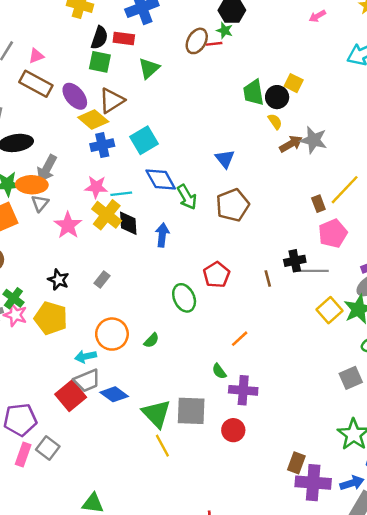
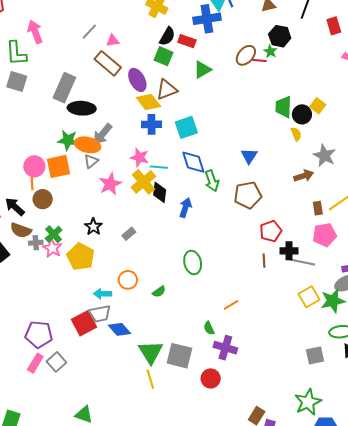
brown arrow: (291, 144) -> (304, 176), moved
red pentagon: (216, 275) -> (271, 231), moved
orange circle: (112, 334) -> (128, 280), size x0.7

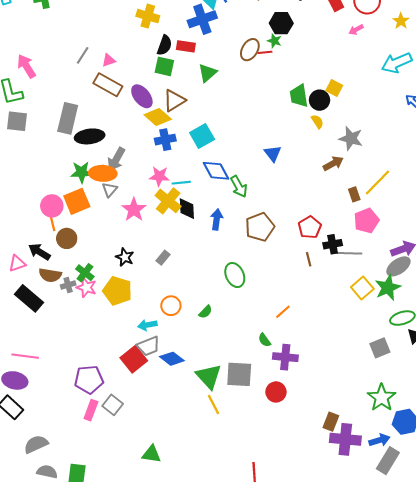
brown pentagon: (248, 195) -> (260, 227), moved

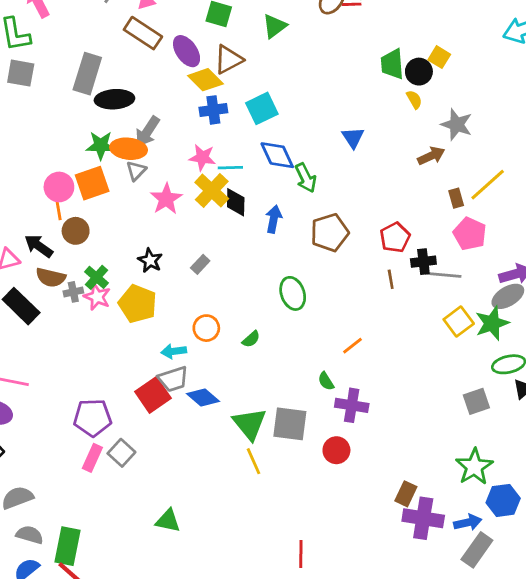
pink pentagon: (366, 221) -> (470, 234), turned -30

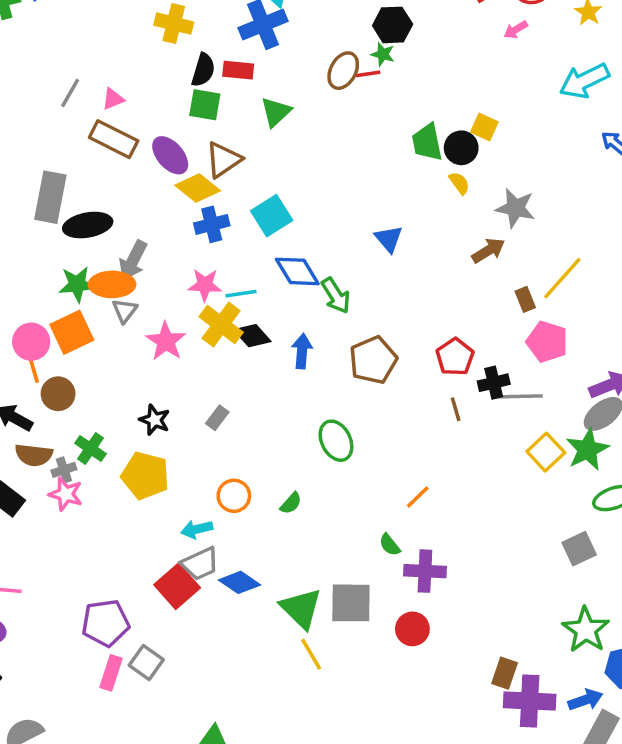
black diamond: (236, 202) -> (252, 336), turned -36
pink star: (97, 297) -> (66, 494), moved

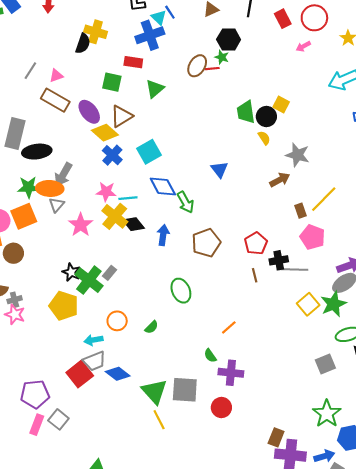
black semicircle: (203, 70) -> (83, 44), moved
blue cross: (212, 224) -> (112, 155), turned -36
green cross: (91, 448) -> (89, 280), moved, size x1.5

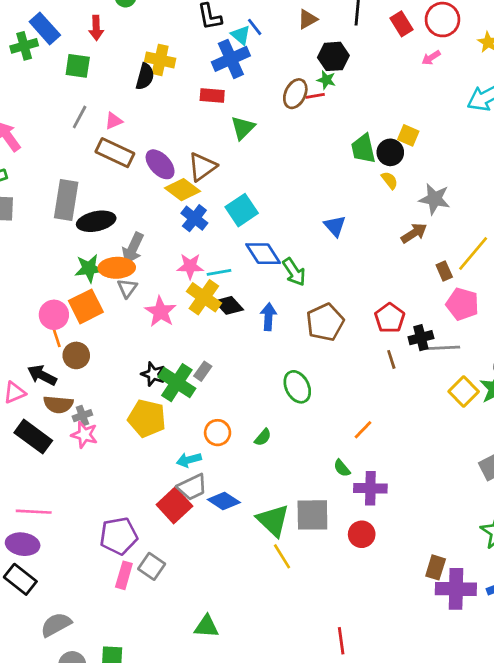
green square: (112, 82) -> (78, 66), moved

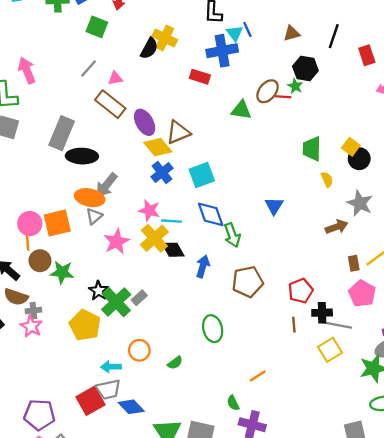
green triangle: (243, 128) -> (241, 110), moved, turned 40
black circle: (390, 152) -> (359, 159), moved
green star: (89, 268) -> (62, 272), moved
yellow square: (464, 391) -> (330, 350), moved

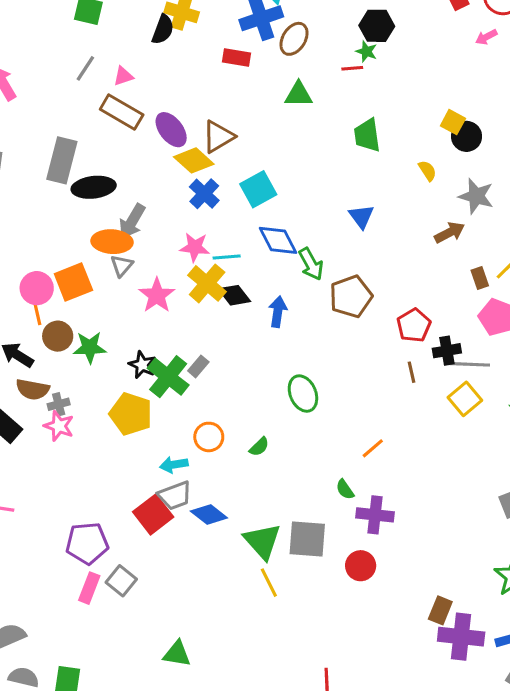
brown ellipse: (268, 91) -> (294, 39), moved
green trapezoid: (312, 149) -> (367, 135), moved
brown pentagon: (248, 282) -> (351, 296), moved

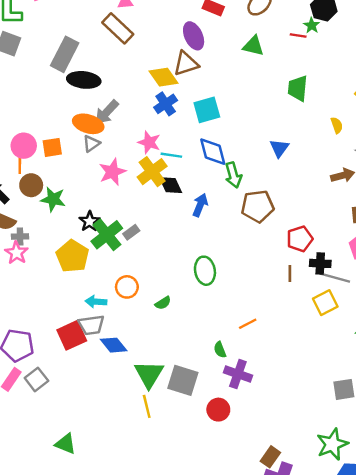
purple ellipse: (171, 130) -> (194, 36), moved
orange square: (73, 282) -> (52, 147), size x0.7

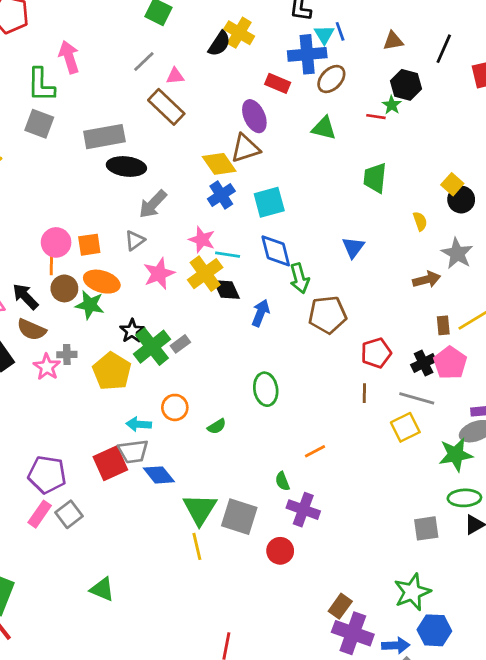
gray rectangle: (65, 54) -> (104, 137), turned 52
orange ellipse: (88, 124) -> (102, 282), moved
gray cross: (20, 236) -> (67, 355), moved
black cross: (320, 263) -> (424, 363), moved, turned -30

